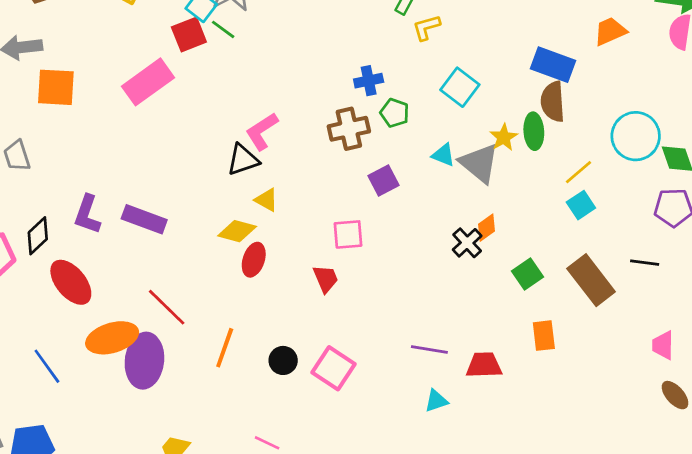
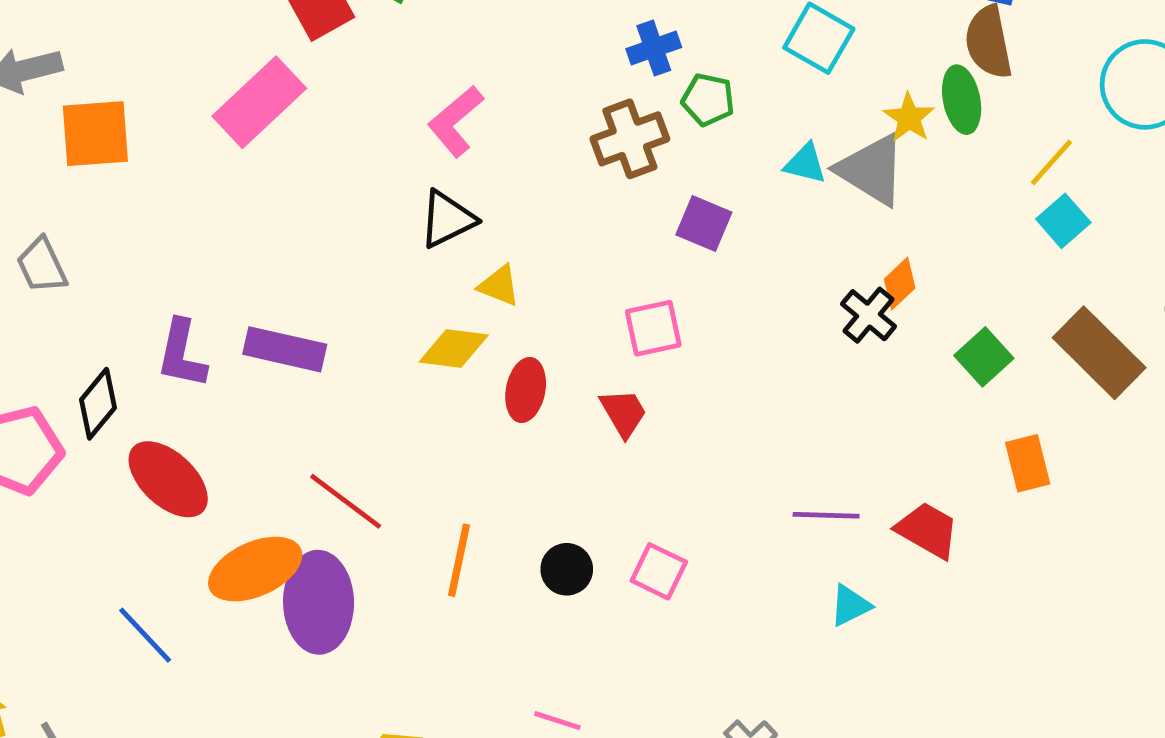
pink L-shape: (262, 131) -> (456, 121), moved
purple square: (383, 181) -> (704, 223), turned -32
red ellipse: (254, 260) -> (526, 390), moved
red trapezoid: (484, 365) -> (927, 530), turned 39
pink square: (334, 368) -> (659, 571), size x0.7

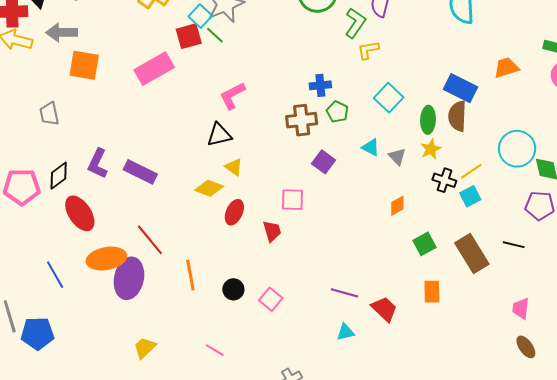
green ellipse: (962, 100) -> (428, 120), moved
yellow star: (909, 118) -> (431, 149), moved
gray triangle: (872, 170) -> (397, 157), size x0.6
black cross: (868, 315) -> (444, 180), moved, turned -35
orange line: (459, 560) -> (190, 275), turned -36

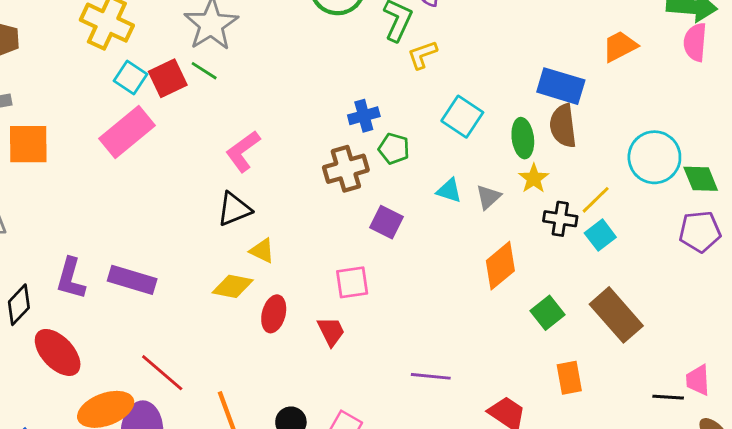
cyan square: (200, 16) -> (131, 77), moved
gray triangle: (397, 157) -> (488, 197), turned 42
orange diamond: (397, 206) -> (500, 266), size x1.6
black line: (514, 245) -> (668, 397), moved
purple line: (344, 293) -> (431, 376), moved

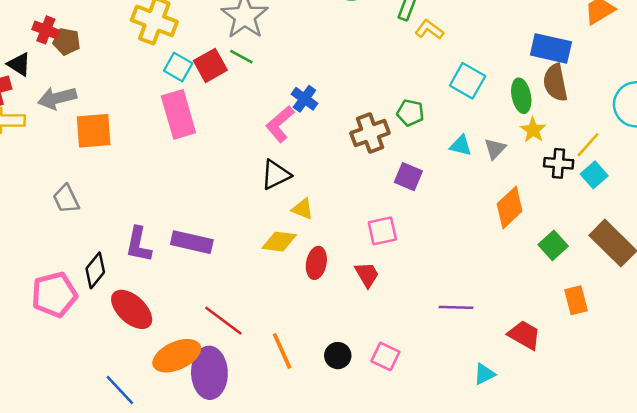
yellow L-shape: (422, 55) -> (429, 30), turned 60
blue cross: (364, 116) -> (304, 99), moved, turned -35
pink rectangle: (127, 132) -> (178, 114), turned -63

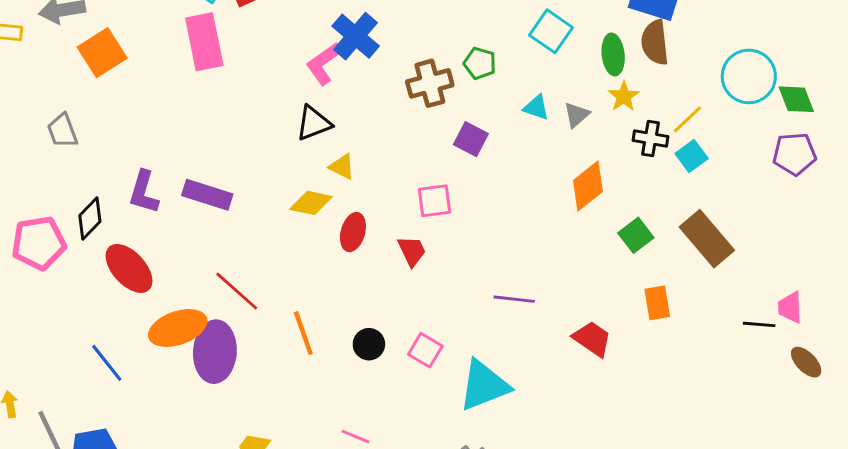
blue cross: (304, 99) -> (356, 36), size x1.5
orange square: (94, 131) -> (102, 53), turned -33
cyan triangle: (484, 374) -> (484, 385), moved, size x2.0

